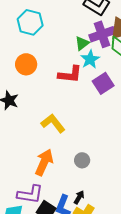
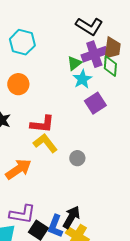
red L-shape: (70, 74) -> (42, 124), moved
gray circle: (82, 160) -> (77, 158), moved
orange arrow: (44, 162) -> (18, 169), moved, turned 32
black arrow: (79, 197) -> (71, 217), size x1.6

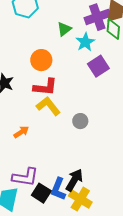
green triangle: (74, 63) -> (64, 29), moved
orange circle: (18, 84) -> (41, 60), moved
orange arrow: (18, 169) -> (21, 132), size x0.6

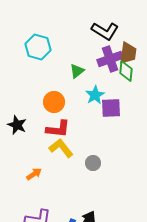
cyan star: (85, 42) -> (95, 95), moved
purple square: (98, 66) -> (111, 108), turned 30

